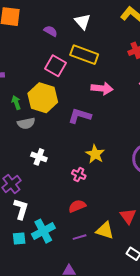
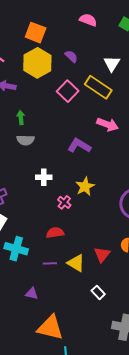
white triangle: (83, 22) -> (112, 64), moved
yellow hexagon: (43, 98) -> (37, 63), moved
white cross: (39, 157) -> (44, 177), moved, turned -35
cyan cross: (43, 231) -> (16, 249), turned 30

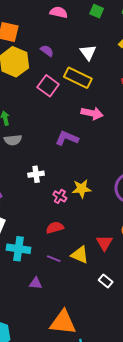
yellow star: (85, 186) -> (82, 189), moved, turned 30
purple line: (50, 263) -> (54, 259), turned 32
purple triangle: (32, 294) -> (36, 283), moved

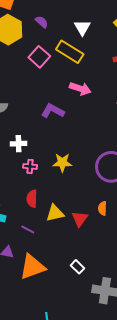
pink cross: (60, 196) -> (30, 166), moved, turned -32
red semicircle: (55, 228) -> (32, 199), turned -78
yellow triangle: (80, 255) -> (55, 213), moved, turned -42
white rectangle: (106, 281) -> (77, 267), moved
orange triangle: (63, 322) -> (32, 267), moved, turned -32

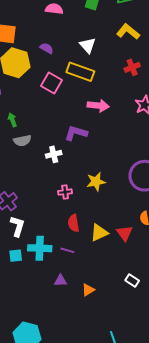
white cross: (19, 144) -> (54, 154), moved
purple line: (28, 229) -> (67, 250), moved
orange triangle: (32, 267) -> (88, 290), size x0.5

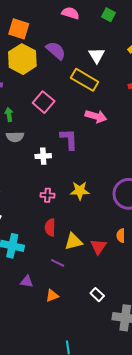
purple semicircle: (47, 48) -> (56, 51), size x1.5
pink square: (52, 83) -> (44, 102), moved
purple L-shape: (76, 133) -> (69, 139), turned 60
purple line: (67, 250) -> (58, 263), moved

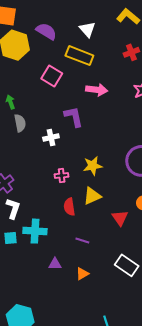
pink square: (44, 102) -> (52, 76), moved
gray semicircle: (15, 137) -> (20, 123), turned -90
yellow triangle: (73, 241) -> (92, 196), moved
white rectangle: (97, 295) -> (127, 265), size x1.6

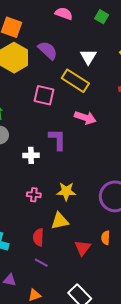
pink square: (52, 76) -> (44, 95), turned -30
red semicircle: (69, 207) -> (38, 237), moved

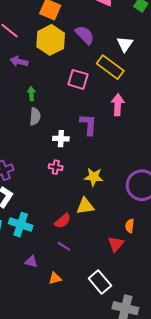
pink arrow: (85, 118) -> (118, 105), turned -110
pink cross: (34, 195) -> (56, 167), moved
red semicircle: (38, 237) -> (63, 221), turned -138
red triangle: (83, 248) -> (116, 244), moved

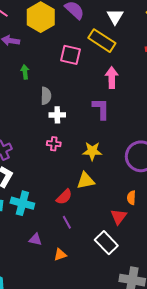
gray semicircle: (35, 116) -> (46, 96), moved
purple L-shape: (88, 125) -> (101, 109), moved
purple line: (64, 246) -> (67, 222), turned 32
white rectangle: (100, 282) -> (106, 243), moved

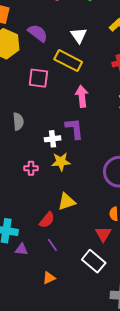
white cross: (57, 115) -> (53, 139), moved
yellow star: (92, 151) -> (61, 162), moved
purple triangle: (35, 239) -> (21, 249), moved

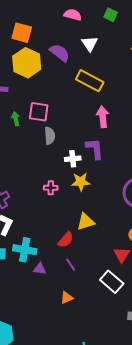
white triangle: (79, 35) -> (90, 44), moved
pink square: (38, 78) -> (39, 112), moved
gray semicircle: (18, 121) -> (50, 136), moved

